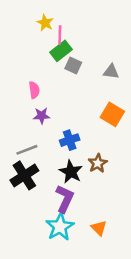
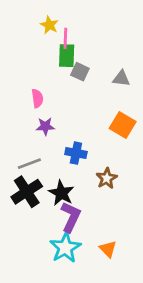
green rectangle: (61, 51) -> (67, 56), turned -50
blue cross: (70, 140) -> (76, 153), turned 30
black star: (71, 172) -> (61, 193), moved

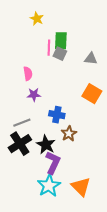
pink line: (65, 38) -> (49, 48), moved
green rectangle: (67, 56) -> (61, 41), moved
brown star: (107, 178) -> (69, 134), moved
orange triangle: (108, 249) -> (81, 187), size x1.5

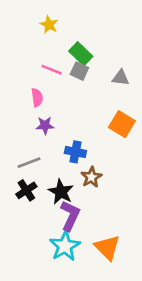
green rectangle: (61, 41) -> (81, 54), turned -48
pink line: (49, 48) -> (52, 70), moved, turned -70
black cross: (20, 144) -> (26, 190), size x0.7

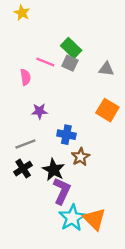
yellow star: (49, 25) -> (22, 13), moved
pink semicircle: (37, 98) -> (25, 77), moved
cyan star: (65, 246) -> (72, 218), moved

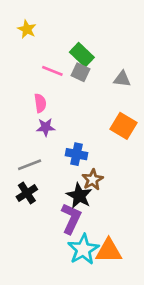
yellow star: (22, 13) -> (27, 29), moved
pink semicircle: (25, 77) -> (40, 103), moved
black star: (54, 170) -> (79, 196), moved
orange triangle: (95, 219) -> (109, 251), turned -45

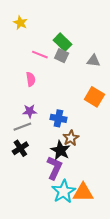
purple star: (46, 127) -> (30, 111), moved

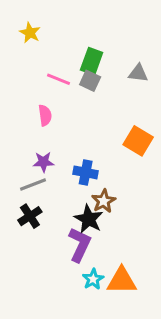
green rectangle: (63, 42) -> (92, 61), turned 66
gray triangle: (93, 61) -> (138, 73), moved
cyan star: (64, 191) -> (93, 279), size x0.6

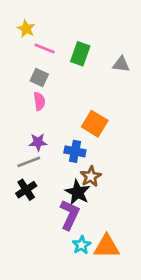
pink line: (58, 79) -> (45, 49), moved
gray square: (90, 81) -> (39, 78), moved
orange square: (138, 141) -> (95, 124), moved

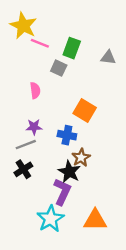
yellow star: (26, 29) -> (23, 26), size x1.6
gray square: (39, 78) -> (59, 68), moved
cyan star: (82, 245) -> (50, 219), moved, size x1.6

